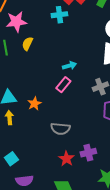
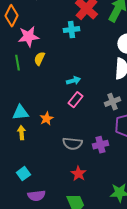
cyan arrow: (69, 66) -> (73, 81), moved
purple cross: (88, 153) -> (100, 145), moved

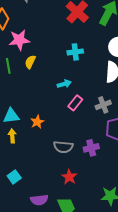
cyan cross: (71, 30) -> (75, 52), moved
pink rectangle: (75, 100) -> (75, 103), moved
purple semicircle: (36, 196) -> (39, 200), moved

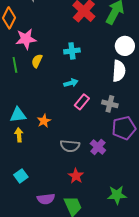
cyan cross: (75, 52) -> (72, 51), moved
gray cross: (103, 105) -> (110, 104), turned 35
purple cross: (91, 148) -> (98, 147), turned -35

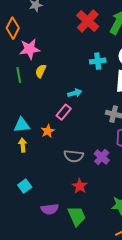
cyan cross: (72, 51) -> (98, 61), moved
pink rectangle: (82, 102) -> (64, 112), moved

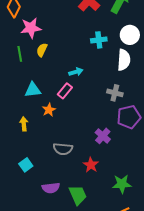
cyan triangle: (22, 125) -> (33, 90), moved
gray semicircle: (74, 156) -> (63, 149), moved
red star: (80, 186) -> (91, 165), moved

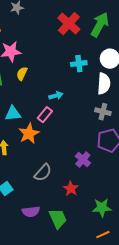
gray cross: (115, 93) -> (103, 112), moved
orange star: (49, 110) -> (29, 134), size x1.5
gray semicircle: (63, 149) -> (43, 173), turned -54

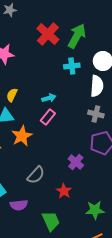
red cross: (69, 24) -> (48, 34), moved
green arrow: (100, 25) -> (77, 36), moved
yellow semicircle: (22, 74) -> (12, 95), moved
pink rectangle: (45, 115) -> (48, 117), moved
purple semicircle: (31, 212) -> (19, 205), moved

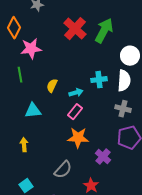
cyan cross: (72, 66) -> (99, 80), moved
yellow semicircle: (12, 95) -> (52, 86), moved
orange star: (22, 136) -> (78, 138), moved, turned 30

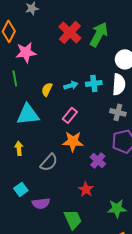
cyan arrow: (76, 93) -> (71, 85), moved
cyan triangle: (33, 111) -> (28, 114), size x1.4
gray semicircle: (63, 170) -> (49, 162), moved

